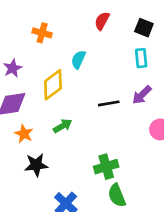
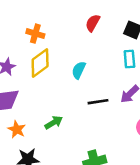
cyan semicircle: (78, 60) -> (79, 70), moved
yellow diamond: (53, 85) -> (40, 63), moved

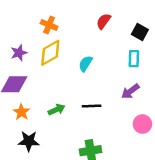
black line: (98, 102) -> (92, 106), moved

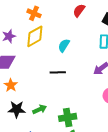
black line: (92, 106) -> (58, 72), moved
green arrow: (57, 110) -> (40, 109), moved

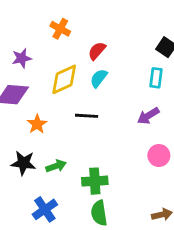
red semicircle: (79, 10) -> (97, 51), moved
yellow diamond: (35, 36) -> (64, 79), moved
orange star: (11, 85) -> (37, 124), moved

